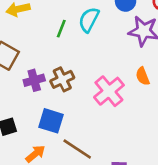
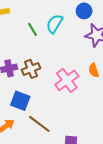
green line: (61, 29) -> (33, 29), turned -56

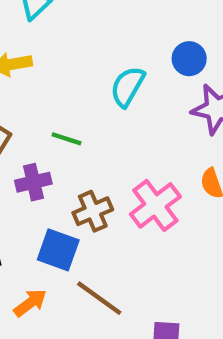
green line: (33, 29) -> (67, 139), moved, turned -40
brown cross: (31, 69) -> (93, 211), moved

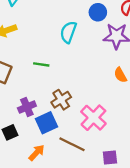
purple cross: (33, 182) -> (27, 107), moved
pink cross: (155, 205) -> (93, 118), moved
blue square: (58, 250) -> (47, 123), turned -35

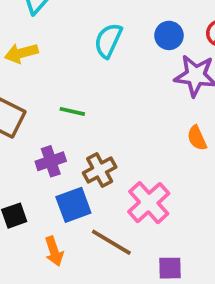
cyan semicircle: (68, 32) -> (108, 41), moved
purple cross: (27, 107) -> (51, 161), moved
orange arrow: (37, 153) -> (54, 251), turned 114

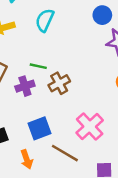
cyan semicircle: (108, 41) -> (45, 20), moved
purple cross: (51, 161) -> (25, 86), moved
brown cross: (100, 170) -> (59, 83), moved

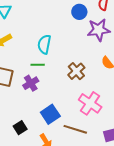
cyan semicircle: (45, 20) -> (44, 44), moved
brown cross: (59, 83) -> (76, 71), moved

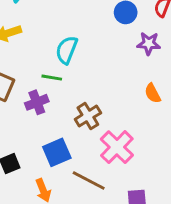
purple star: (99, 30) -> (149, 43), size x0.7
brown cross: (76, 71) -> (88, 116), moved

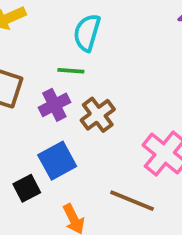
brown cross: (88, 116) -> (98, 115), moved
blue square: (57, 152) -> (57, 161), moved

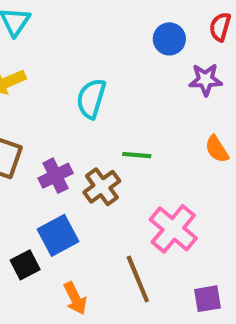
green line: (71, 71) -> (137, 155), moved
brown line: (132, 201) -> (138, 279), turned 45

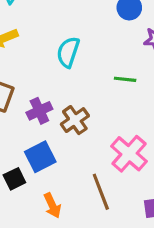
green line: (137, 155) -> (125, 79), moved

